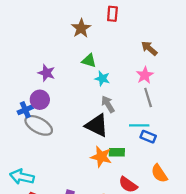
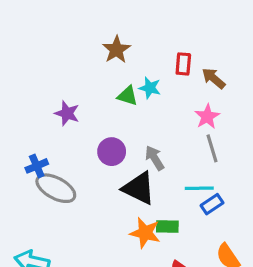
red rectangle: (112, 14) -> (183, 64), moved
cyan star: (102, 79) -> (150, 88), moved
purple circle: (40, 100) -> (112, 152), moved
blue rectangle: (148, 137) -> (212, 204), turned -56

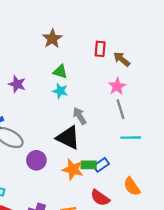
cyan star: (150, 88) -> (60, 91), moved
purple circle: (112, 152) -> (36, 160), moved
cyan line: (199, 188) -> (131, 138), moved
blue rectangle: (212, 204) -> (101, 165), moved

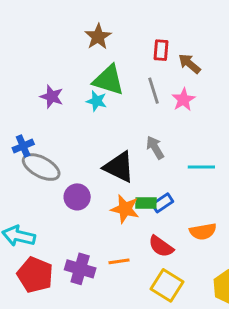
green triangle: (60, 72) -> (109, 80), size x1.6
cyan star: (60, 91) -> (97, 101), moved
gray line: (121, 109) -> (153, 91), moved
gray arrow: (80, 116) -> (155, 148), moved
orange semicircle: (132, 186) -> (203, 231), turned -66

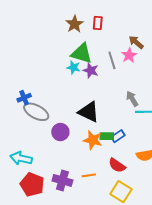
red rectangle: (161, 50) -> (98, 23), moved
purple star: (52, 97) -> (91, 70), moved
pink star: (183, 100) -> (129, 55), moved
gray arrow: (155, 148) -> (132, 99), moved

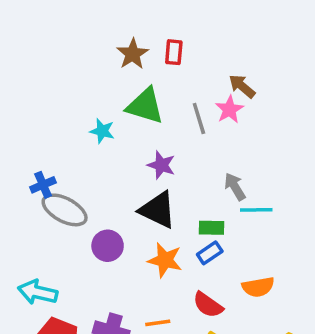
cyan star: (74, 67) -> (102, 131), moved
purple star: (91, 70) -> (161, 165), moved
green rectangle: (107, 136) -> (212, 228), moved

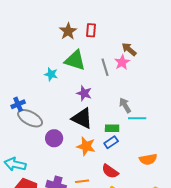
orange semicircle: (258, 287) -> (148, 159), moved

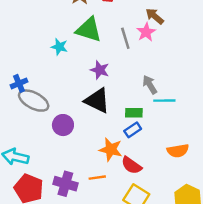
orange star: (86, 146) -> (111, 149), moved

